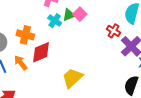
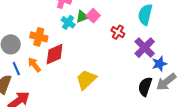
red cross: (113, 31) -> (118, 32), moved

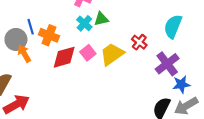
pink square: (93, 16) -> (88, 53), moved
orange arrow: (34, 65) -> (24, 53), moved
blue line: (16, 69) -> (31, 27), moved
yellow trapezoid: (86, 80) -> (112, 54), moved

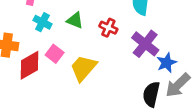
green triangle: (101, 19) -> (75, 20), moved, turned 49
yellow trapezoid: (112, 54) -> (83, 68), moved

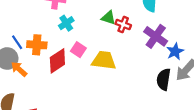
green triangle: (75, 20) -> (109, 18), moved
cyan cross: (42, 22) -> (66, 23), turned 32
yellow trapezoid: (83, 68) -> (104, 60), turned 60

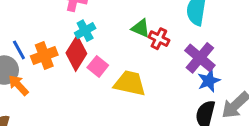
orange cross: (37, 45) -> (44, 55), turned -30
blue star: (175, 51) -> (209, 81), moved
red diamond: (57, 61) -> (76, 53), moved, turned -30

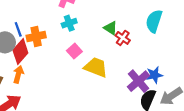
red diamond: (76, 53) -> (20, 52), moved
purple cross: (200, 58) -> (138, 81), moved
orange arrow: (18, 85) -> (18, 74), moved, turned 49

